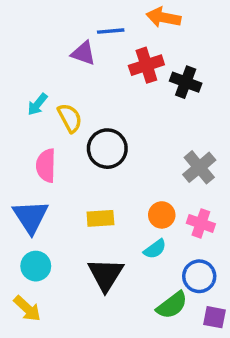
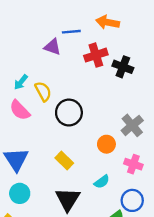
pink semicircle: (46, 166) -> (20, 110), moved, turned -45
orange circle: (162, 215) -> (106, 144), moved
yellow rectangle: (100, 218) -> (64, 161), turned 48

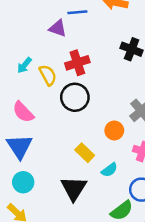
red cross: (96, 55) -> (77, 63), moved
pink semicircle: (20, 110) -> (23, 112), moved
yellow rectangle: (64, 161) -> (85, 153), moved

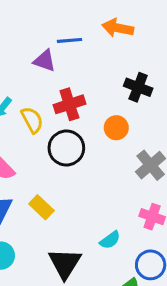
orange circle: (114, 131) -> (116, 128), moved
yellow rectangle: (85, 153) -> (41, 207), moved

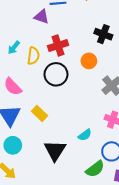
yellow semicircle: (32, 120) -> (33, 56), turned 36

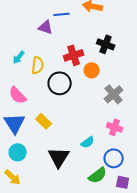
red cross: (58, 45) -> (74, 55), moved

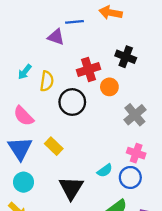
blue circle: (114, 158) -> (130, 177), moved

